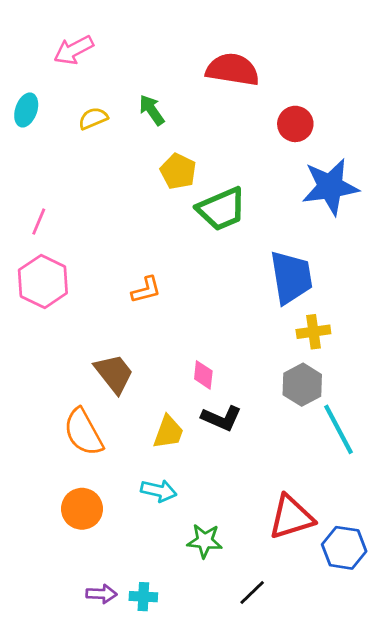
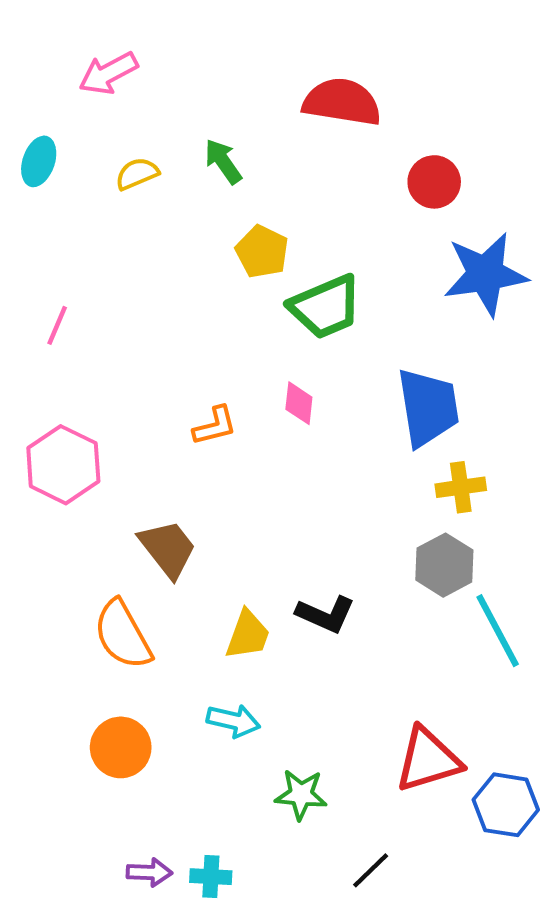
pink hexagon: (43, 282) -> (63, 465), moved
pink diamond: (203, 375) -> (299, 403), moved

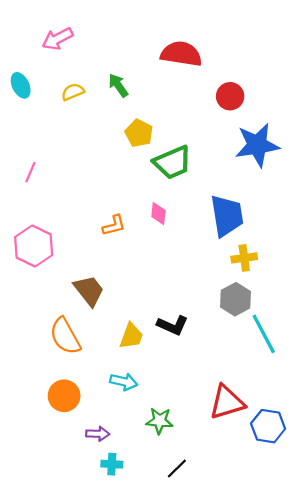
cyan ellipse: (39, 161) -> (21, 85), turned -45
black line: (371, 870) -> (177, 468), moved
purple arrow: (149, 872) -> (98, 434), moved

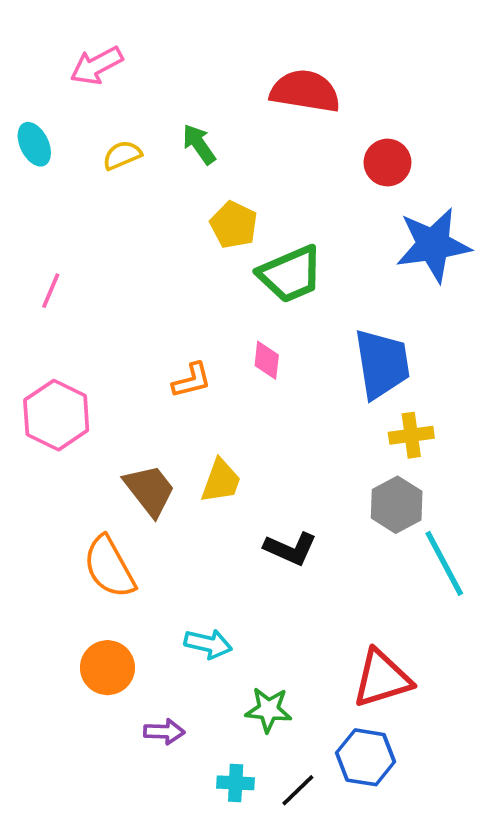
yellow trapezoid: (131, 336) -> (221, 481), moved
blue hexagon: (268, 426) -> (366, 757), moved
cyan cross: (112, 464) -> (236, 783), moved

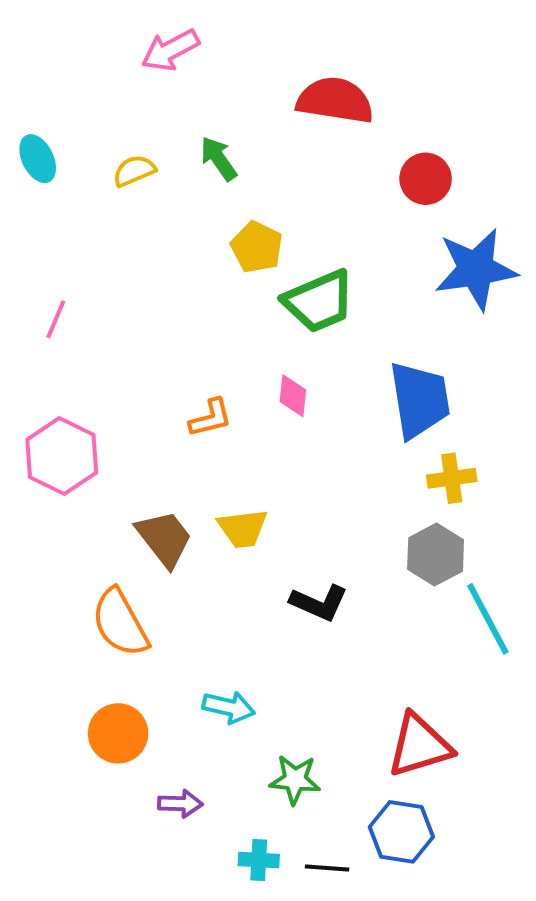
pink arrow: (96, 66) -> (170, 50), moved
yellow trapezoid: (221, 481) -> (243, 528), turned 63
black line: (298, 790) -> (327, 868), turned 48

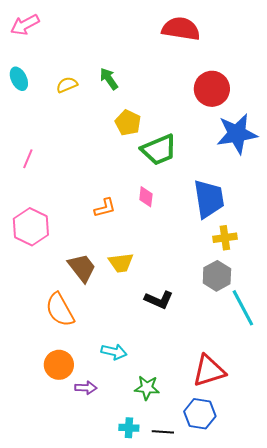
pink arrow: (170, 50) -> (25, 25), moved
red semicircle: (335, 100) -> (181, 29), moved
red circle: (426, 179) -> (212, 89), size x1.4
purple arrow: (180, 804) -> (86, 388), moved

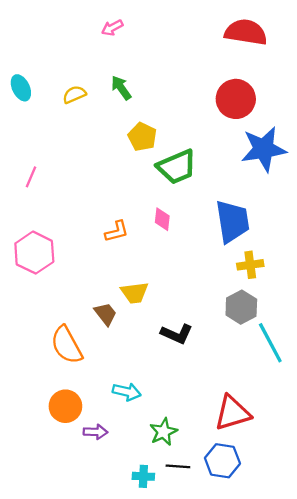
pink arrow: (25, 25) -> (112, 28), moved, size x0.7
red semicircle: (181, 29) -> (246, 32), moved
brown trapezoid: (82, 268) -> (106, 314), moved, size x0.7
green star: (147, 388) -> (163, 432), turned -30
black line: (163, 432) -> (178, 466), moved

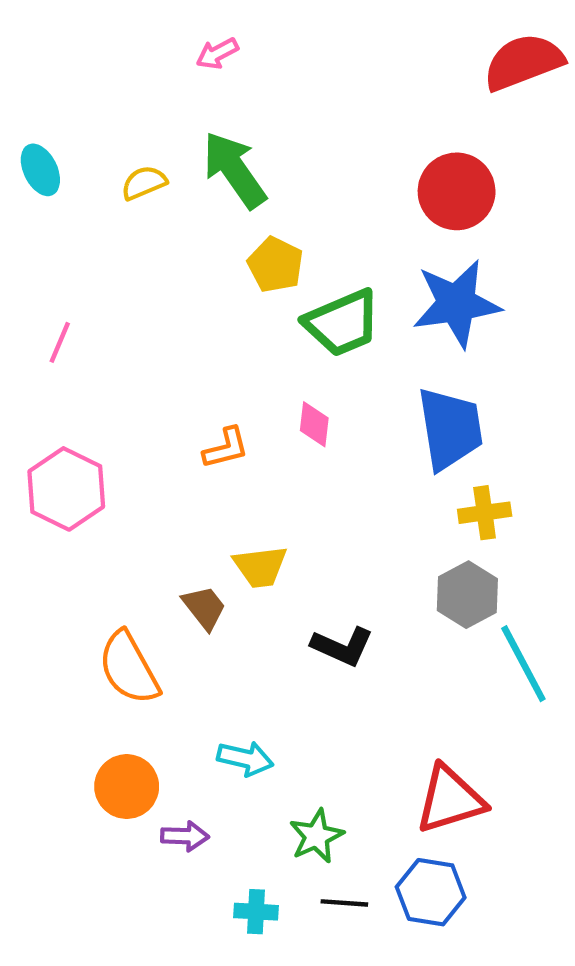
red semicircle: (246, 32) -> (523, 62), moved, turned -30
green arrow: (121, 88) -> (234, 170), size x1.6
blue star: (264, 149) -> (457, 304), moved
cyan cross: (143, 476) -> (256, 912), moved

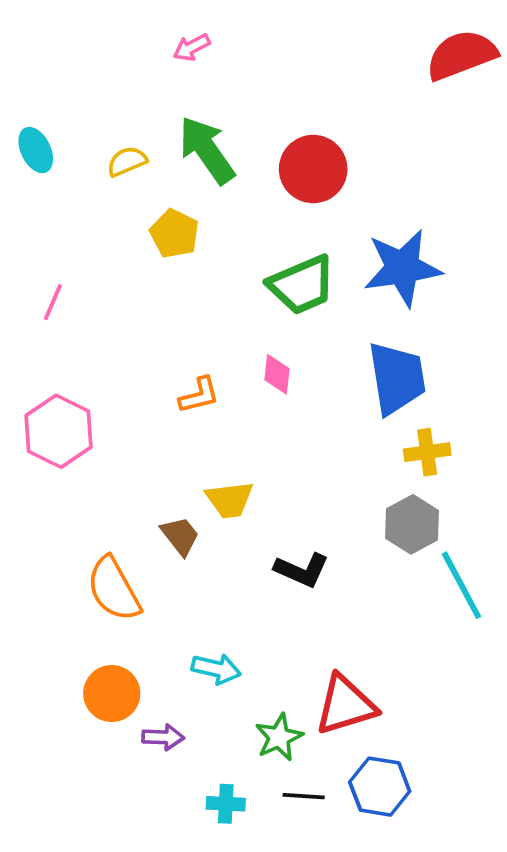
red circle: (457, 191) -> (313, 169), moved
yellow pentagon: (275, 265) -> (174, 234), moved
red triangle: (450, 799) -> (345, 705), moved

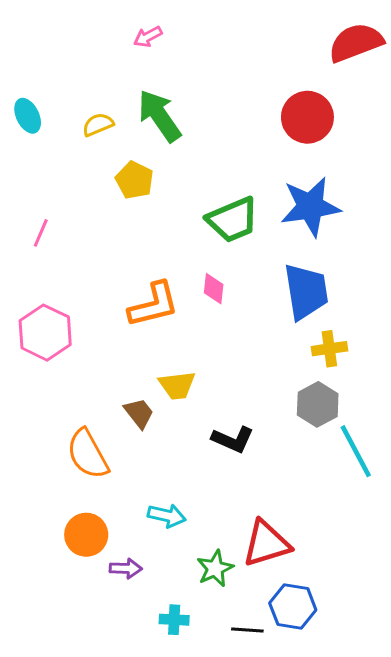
red circle: (313, 169) -> (307, 117), moved
orange L-shape: (199, 395) -> (154, 305), size x1.6
black line: (304, 796) -> (247, 630), moved

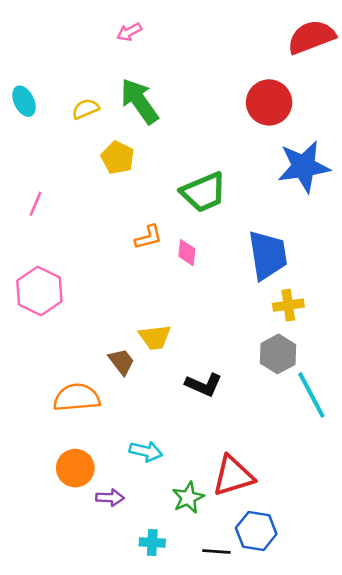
blue star: (310, 207) -> (304, 167), moved
orange L-shape: (154, 305) -> (148, 237), moved, size x0.6
orange semicircle: (88, 454) -> (77, 398), turned 114

